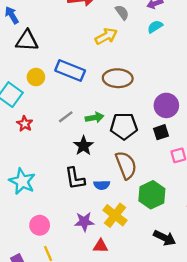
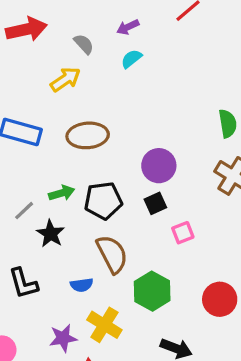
gray line: (66, 117) -> (24, 211), moved
black L-shape: (75, 178) -> (23, 283), moved

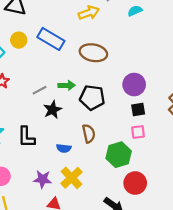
black square: (155, 203) -> (138, 110), moved
brown semicircle: (112, 254) -> (89, 134), size x0.7
green hexagon: (152, 291) -> (119, 155), moved
red circle: (220, 299) -> (135, 183), moved

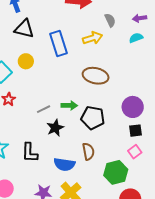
blue rectangle: (51, 39) -> (59, 43), moved, turned 40
pink square: (138, 132) -> (135, 152), turned -32
blue semicircle: (64, 148) -> (64, 164), size x1.5

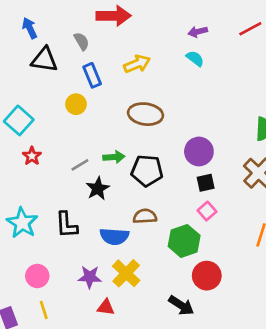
gray semicircle: (110, 20) -> (82, 41), moved
cyan semicircle: (136, 38) -> (195, 58), turned 64
blue rectangle: (59, 43) -> (92, 75), size x0.7
yellow circle: (26, 61) -> (76, 104), moved
brown semicircle: (88, 151) -> (145, 216), turned -78

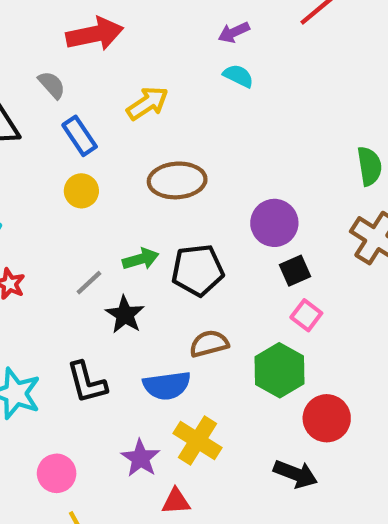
yellow circle: (76, 104) -> (81, 191), moved
purple star: (90, 277) -> (140, 458), turned -30

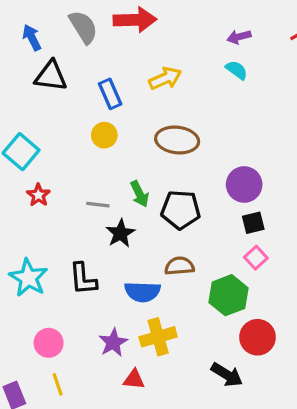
gray semicircle: (52, 85) -> (83, 27), moved, size x1.5
green arrow: (141, 259) -> (140, 194), turned 70
gray line: (89, 283) -> (98, 205), turned 40
yellow cross: (197, 440) -> (158, 337), turned 32

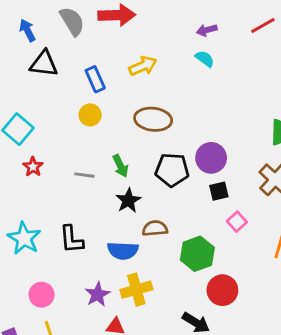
black pentagon: (181, 210) -> (172, 170), moved
black star: (120, 233) -> (128, 200), moved
pink square: (256, 258) -> (237, 222), moved

